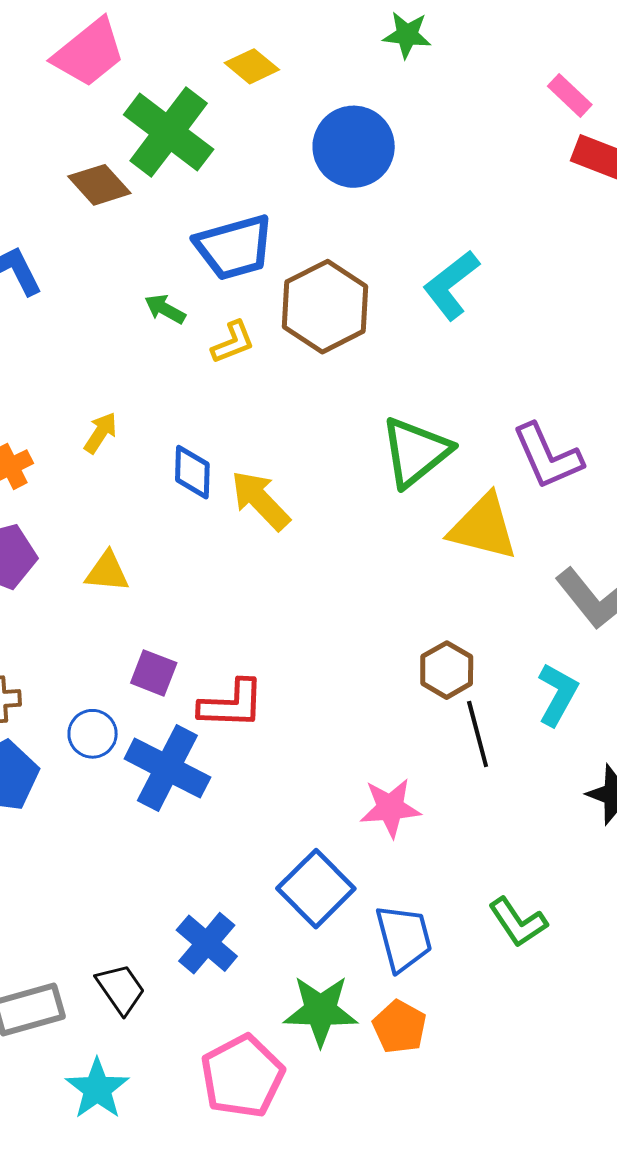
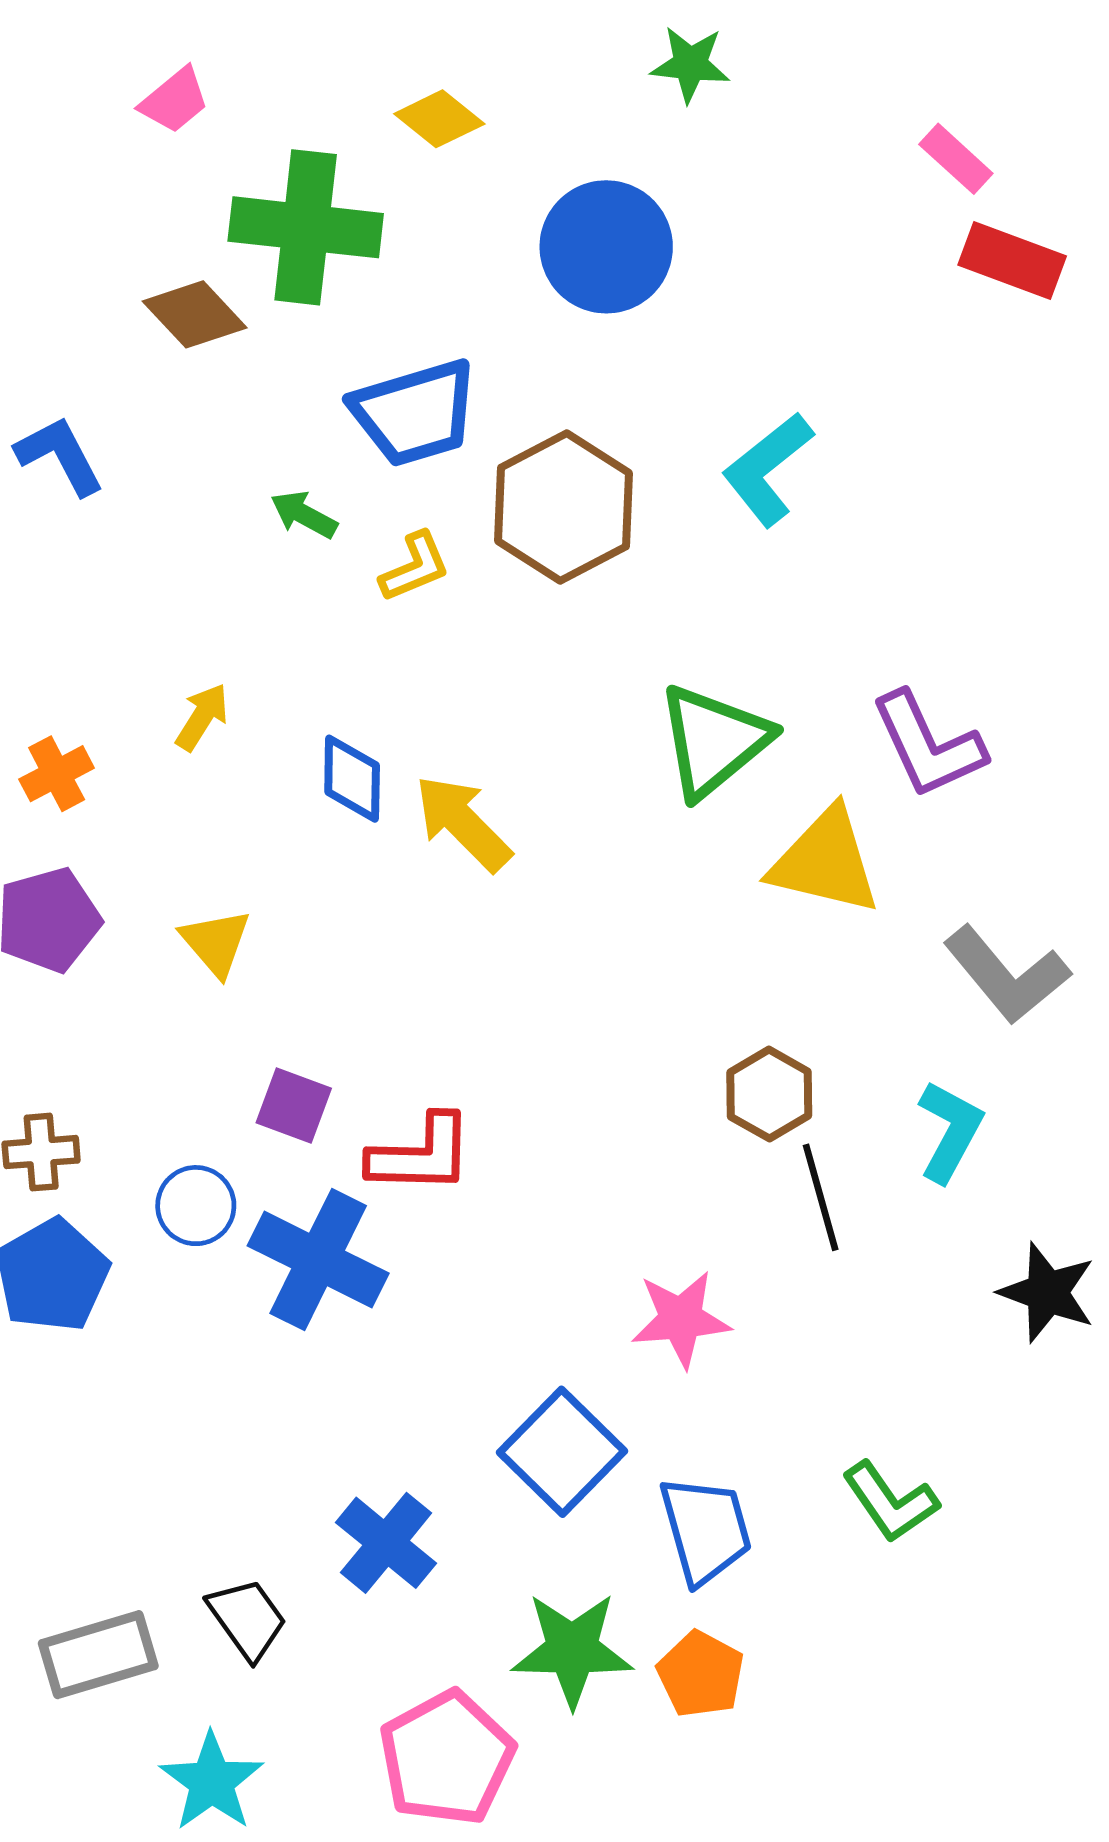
pink trapezoid: (89, 53) -> (175, 100), size x0.6
green cross: (169, 132) -> (306, 227), turned -30
yellow triangle: (107, 572) -> (216, 942), turned 45

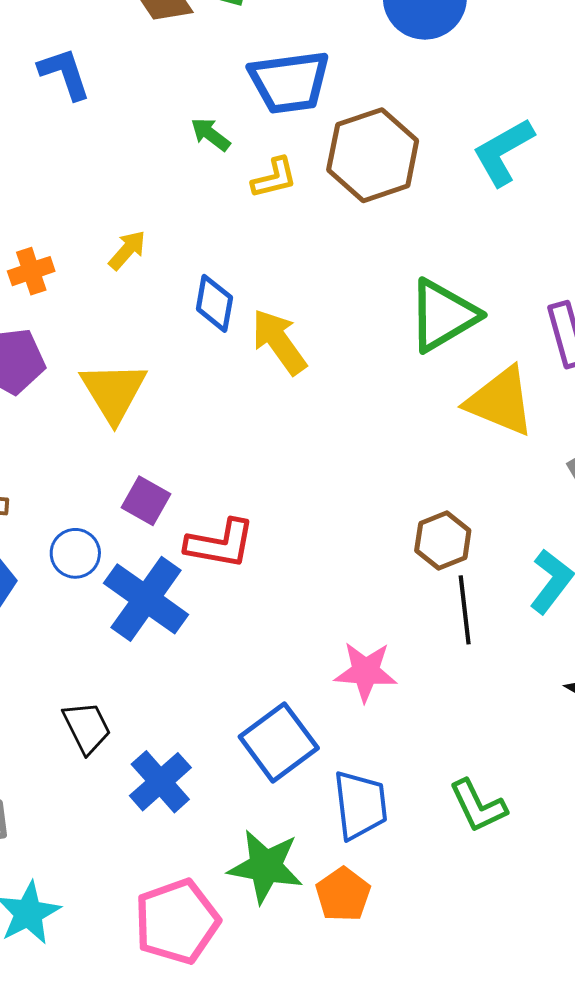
yellow triangle: (216, 942) -> (114, 392), size x1.5
black trapezoid: (247, 1619) -> (87, 727), moved

